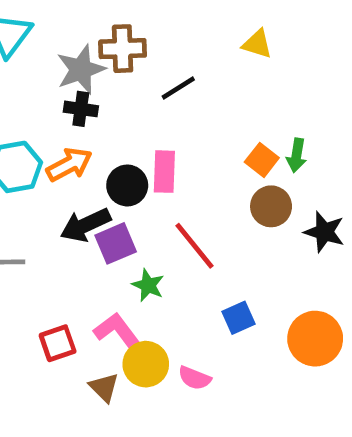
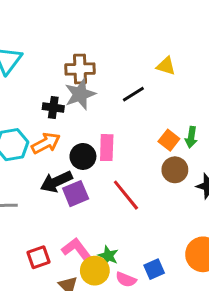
gray star: (81, 69) -> (80, 94), moved
black line: (178, 88) -> (133, 94), moved
green star: (148, 285) -> (108, 256), moved
blue square: (239, 318) -> (154, 269), moved

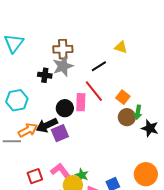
green arrow: (191, 137) -> (138, 112), moved
orange arrow: (46, 143) -> (28, 130), moved
red line: (126, 195) -> (94, 91), moved

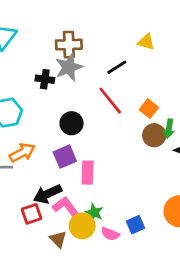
pink rectangle: (81, 102) -> (88, 173), moved
black arrow: (47, 125) -> (48, 194), moved

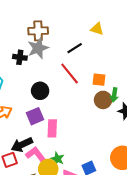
orange square: (149, 109) -> (99, 80), turned -32

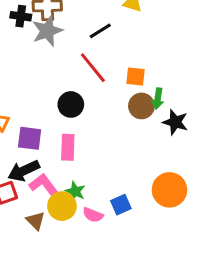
black cross: (20, 57) -> (21, 16), moved
black circle: (40, 91) -> (71, 104), moved
purple square: (35, 116) -> (30, 138), moved, turned 30

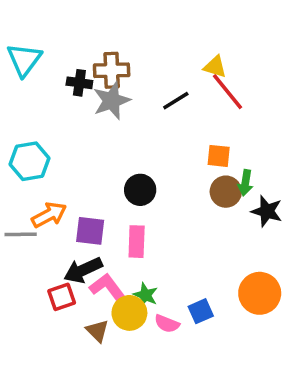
red line: (93, 68) -> (228, 92), moved

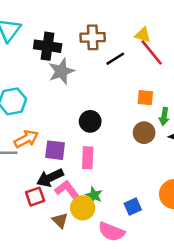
brown cross: (112, 70) -> (93, 37), moved
black cross: (79, 83) -> (48, 46), size x1.5
gray star: (112, 101) -> (61, 71), moved
brown circle: (226, 192) -> (144, 133), moved
pink semicircle: (167, 324) -> (111, 232), moved, size x1.5

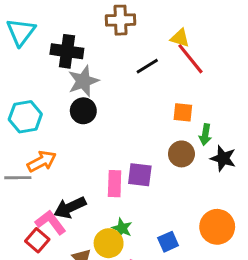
brown cross: (93, 37) -> (120, 20), moved
black circle: (90, 121) -> (83, 111), moved
purple square: (55, 150) -> (140, 175), moved
pink L-shape: (68, 190) -> (51, 222), moved
red square: (35, 197) -> (37, 240), moved, turned -30

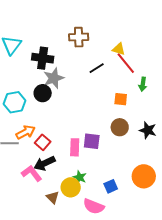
black circle: (83, 111) -> (43, 93), moved
green arrow: (205, 135) -> (143, 84), moved
red square: (37, 240) -> (43, 142), moved

